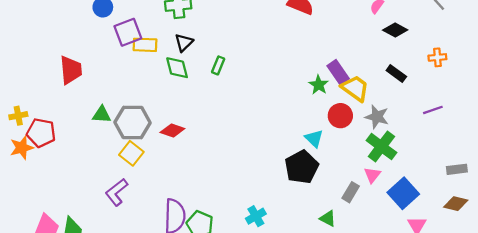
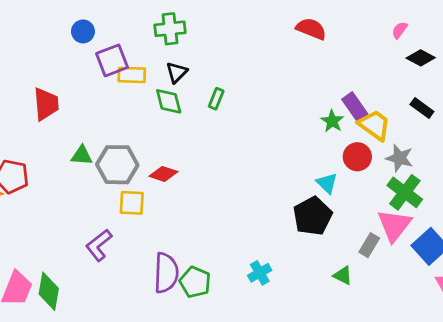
yellow square: (131, 153) -> (132, 203), moved, turned -35
pink triangle: (372, 175) -> (394, 225), size x1.8

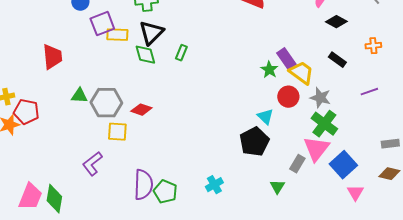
black triangle: (177, 72) -> (151, 33), size x1.5
green triangle: (343, 275) -> (277, 187), turned 35

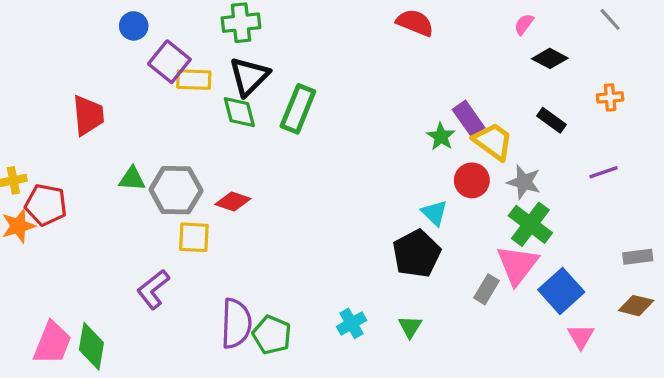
purple square: (102, 24) -> (169, 62), turned -30
green rectangle: (181, 53) -> (298, 109), size x1.8
green triangle: (277, 187) -> (410, 327), moved

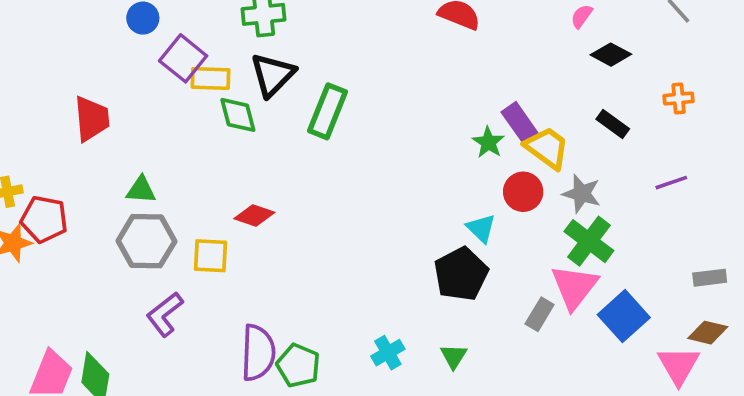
green diamond: (239, 112) -> (238, 115), moved
gray hexagon: (176, 190) -> (146, 241), moved
pink triangle: (581, 336) -> (679, 365), moved, size x1.4

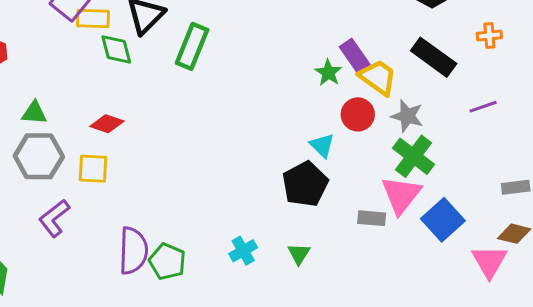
black rectangle: (613, 124) -> (434, 57), size x1.6
red diamond: (254, 216) -> (107, 124), moved
gray rectangle: (540, 314) -> (372, 218), turned 64

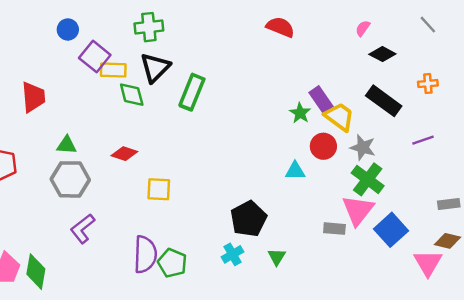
cyan triangle: (322, 145) -> (295, 171), turned -45
yellow square: (93, 169) -> (159, 189), moved
black pentagon: (305, 184) -> (248, 219), moved

